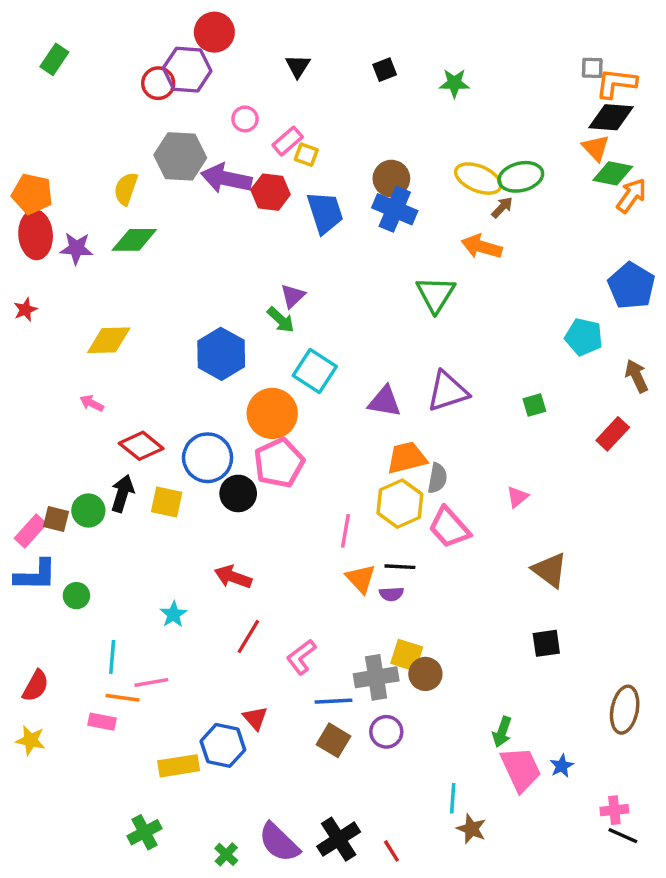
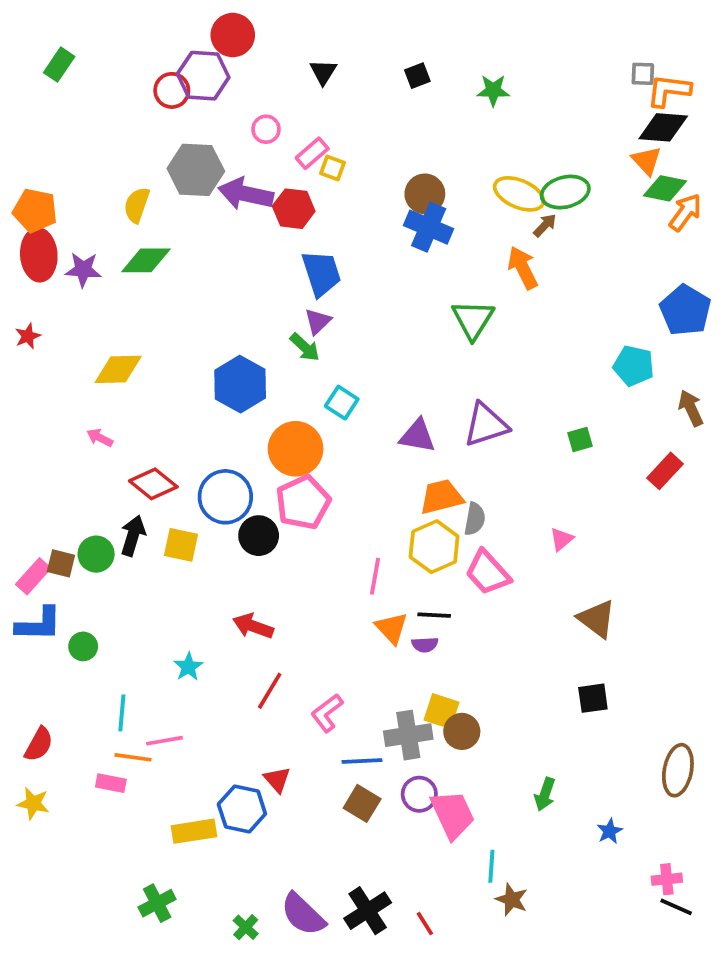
blue trapezoid: (325, 213) -> (321, 273), moved
orange arrow: (482, 247) -> (523, 268), turned 48
cyan square: (315, 371) -> (342, 403), size x0.7
pink trapezoid: (521, 769) -> (453, 815), moved

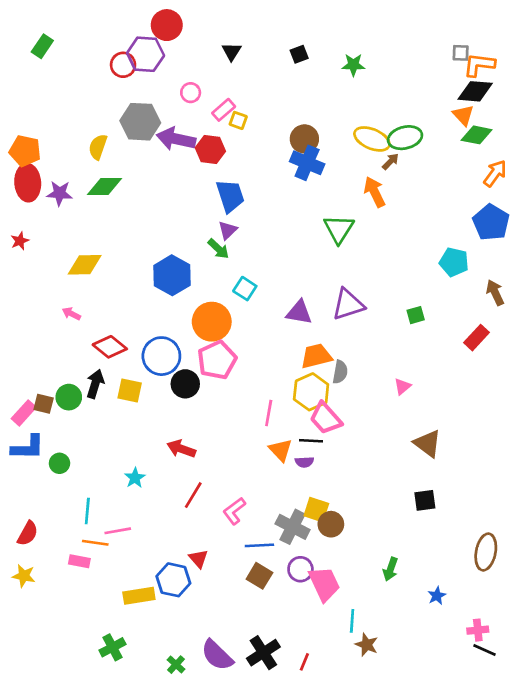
orange arrow: (685, 212) -> (495, 173), moved
pink trapezoid: (488, 573) -> (326, 418), moved
gray cross: (408, 735) -> (292, 527), turned 36
red line: (425, 924) -> (304, 662), turned 54

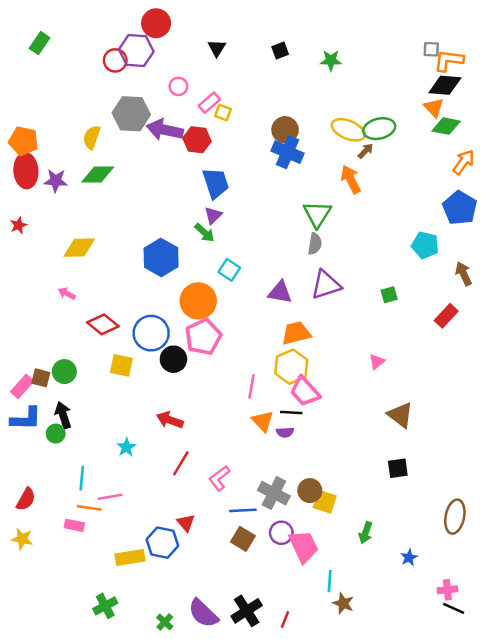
gray semicircle: (340, 372) -> (315, 244), moved
black arrow: (95, 384) -> (63, 415), moved, turned -35
yellow square: (316, 510) -> (325, 502), moved

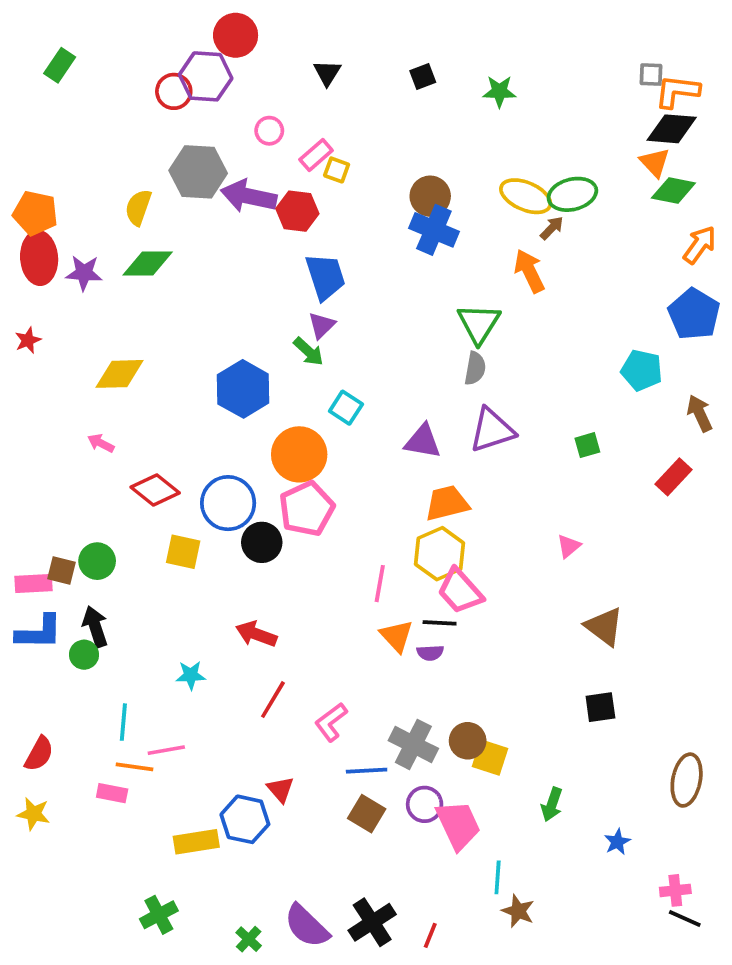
pink rectangle: (22, 386) -> (33, 584), turned 45
cyan star: (126, 447) -> (191, 675), turned 30

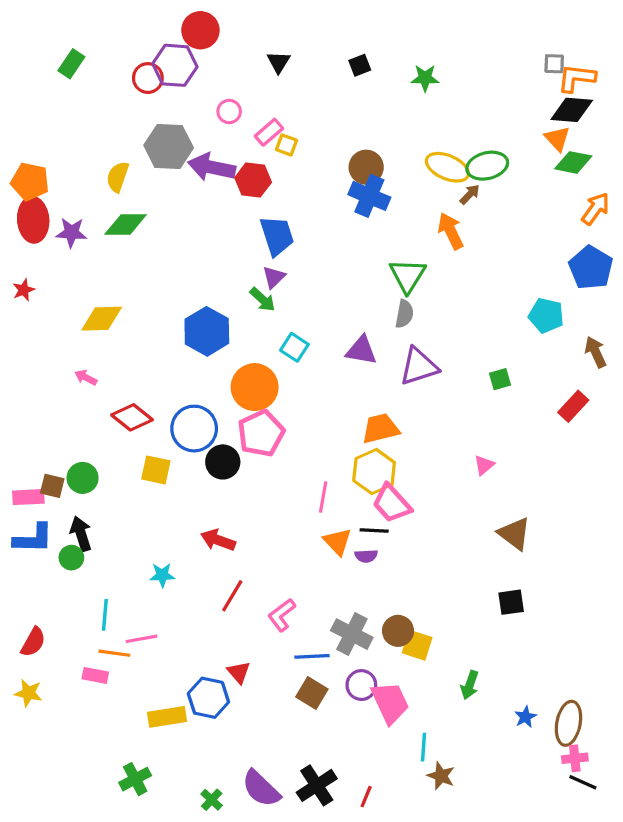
green rectangle: (60, 65) -> (71, 64), moved
purple triangle: (423, 441) -> (361, 350), moved
brown ellipse: (687, 780) -> (568, 723), moved

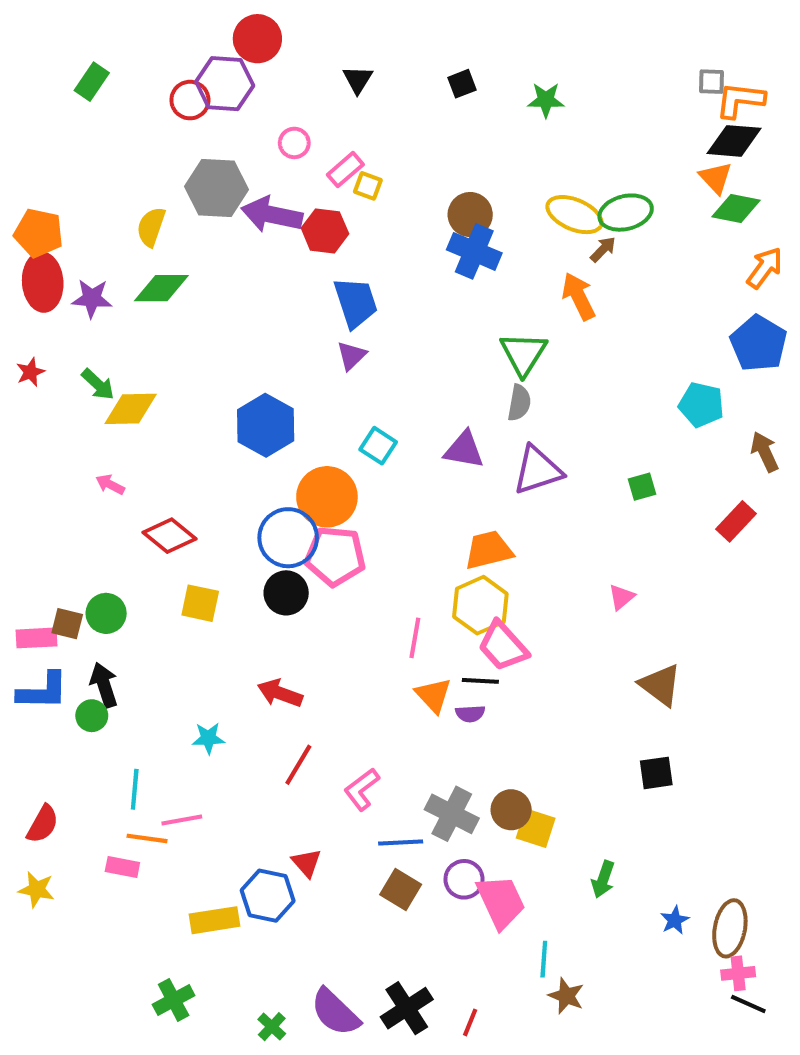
green arrow: (263, 299) -> (98, 384), moved
blue circle: (194, 429) -> (288, 538), moved
pink pentagon: (261, 433) -> (335, 556), turned 30

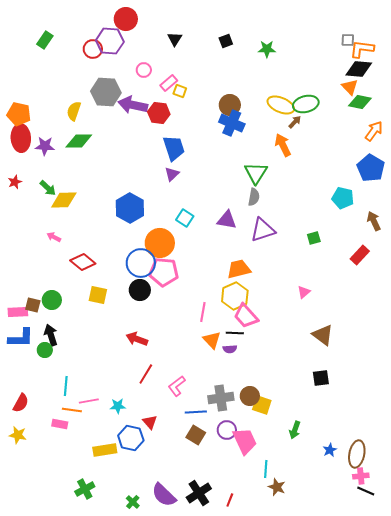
cyan star: (208, 738) -> (118, 406), moved
gray cross: (452, 814) -> (221, 398), turned -35

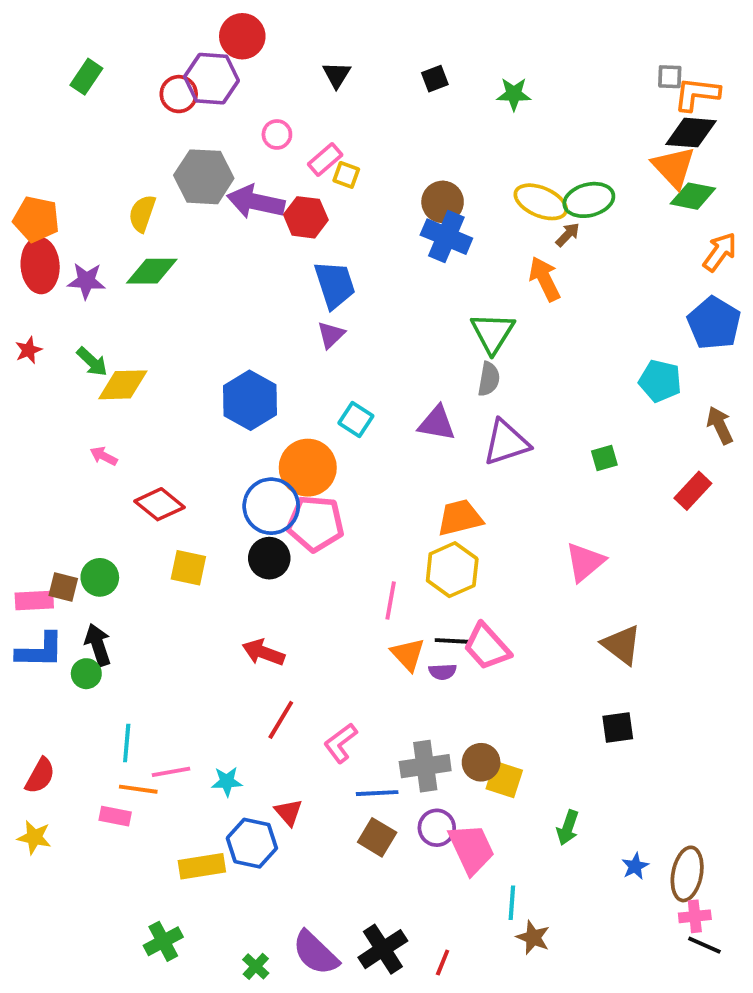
orange triangle: (350, 87) -> (674, 167), size x1.4
pink triangle: (304, 292) -> (585, 562), size x1.6
pink trapezoid: (246, 316) -> (487, 647), moved

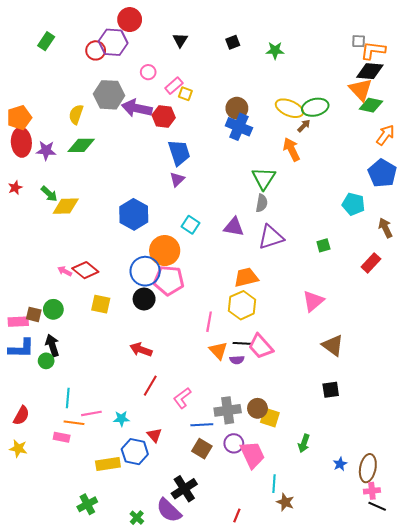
orange pentagon: (36, 219) -> (19, 118), turned -30
pink arrow: (104, 456) -> (65, 271), moved
black cross: (383, 949) -> (184, 489), moved

